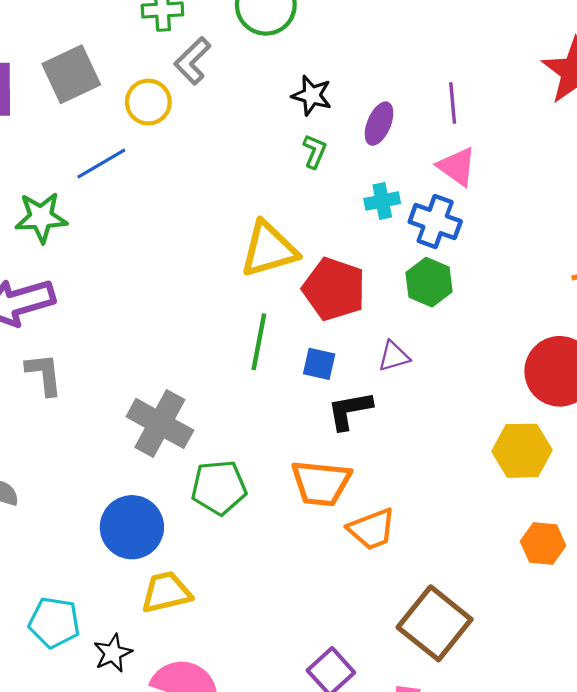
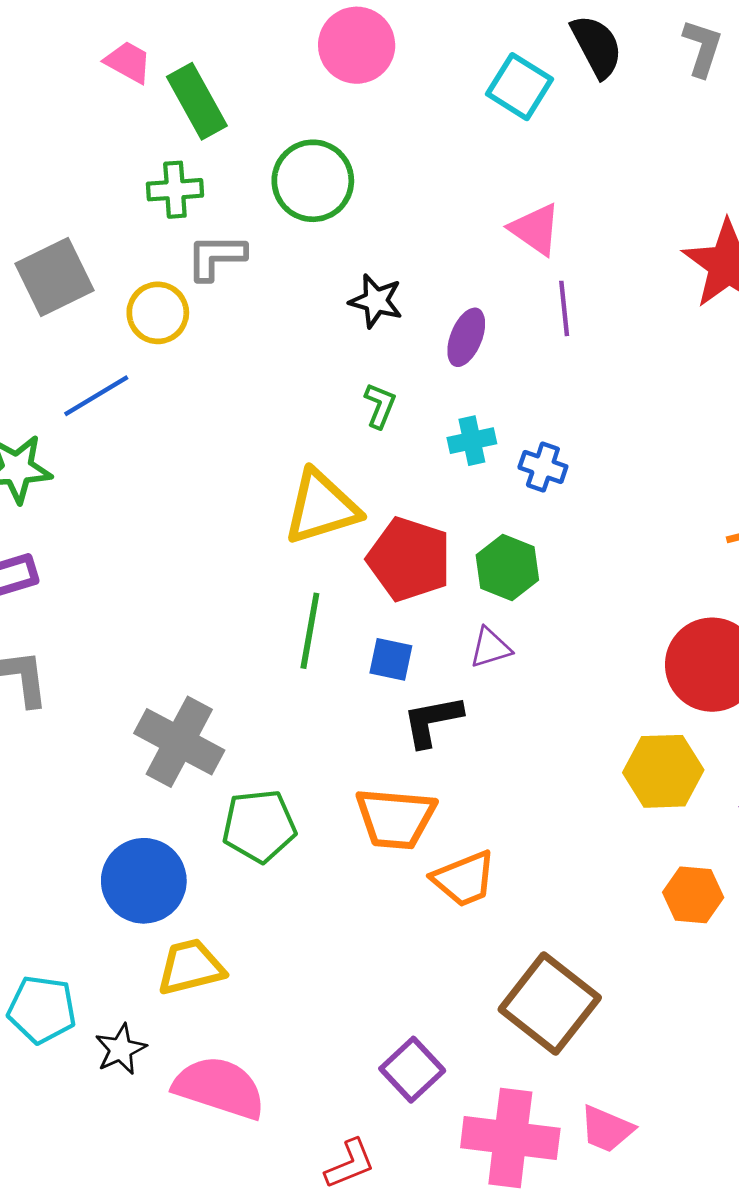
gray L-shape: (193, 61) -> (216, 257), turned 45
green L-shape: (315, 151) -> (380, 406), moved
pink triangle: (457, 167) -> (535, 229), moved
blue cross: (435, 222) -> (543, 467), size x0.7
green hexagon: (429, 282) -> (507, 567), moved

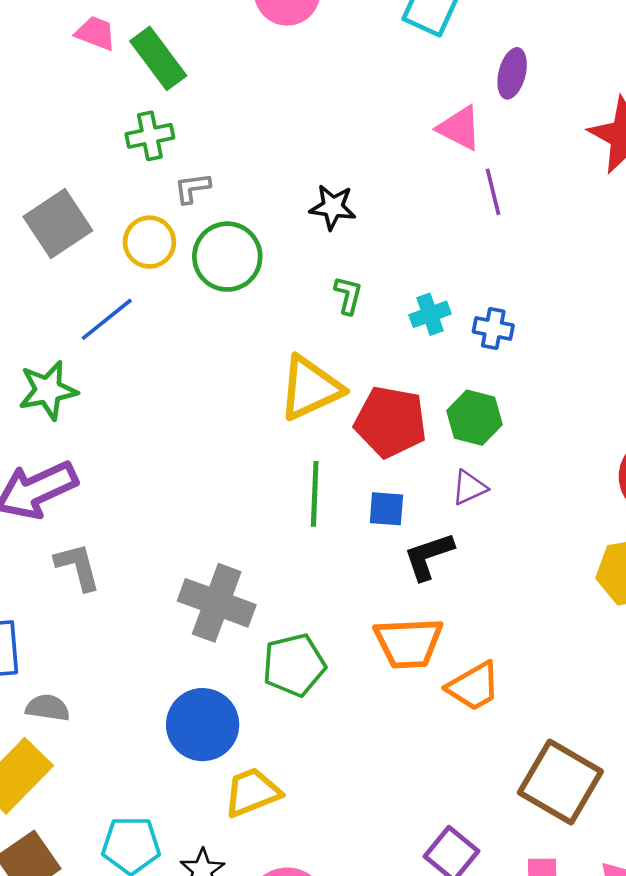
green circle: (313, 181) -> (227, 257), moved
gray L-shape: (216, 257) -> (192, 188), size x0.7
purple ellipse: (466, 337) -> (512, 73), moved

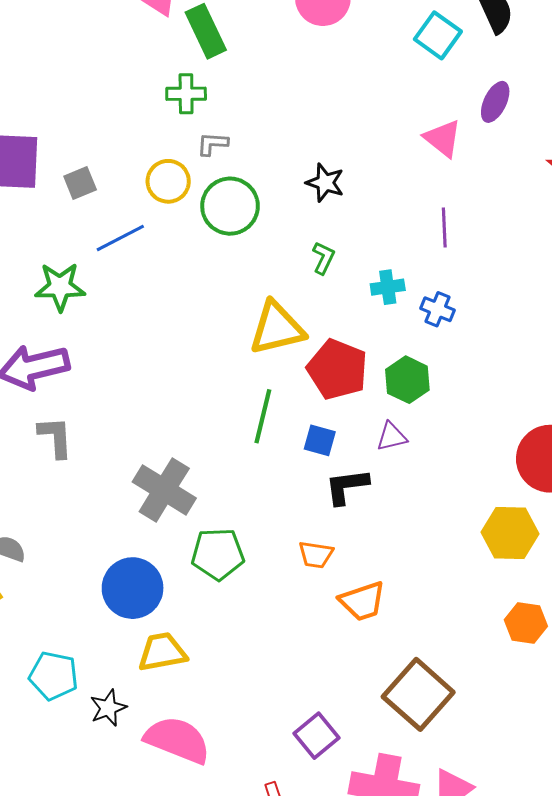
purple line: (493, 192) -> (444, 227), moved
gray square: (58, 224) -> (80, 183), moved, size x0.6
orange trapezoid: (409, 643) -> (316, 555), size x0.6

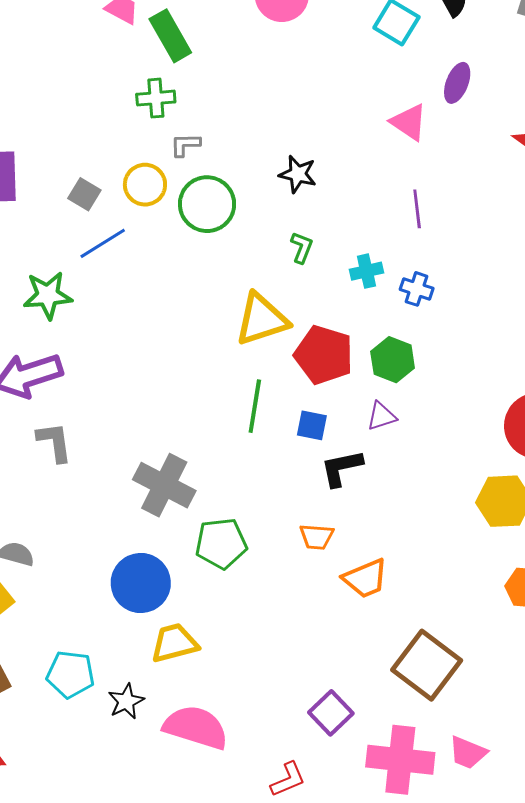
gray square: (80, 183) -> (84, 194), moved, turned -32

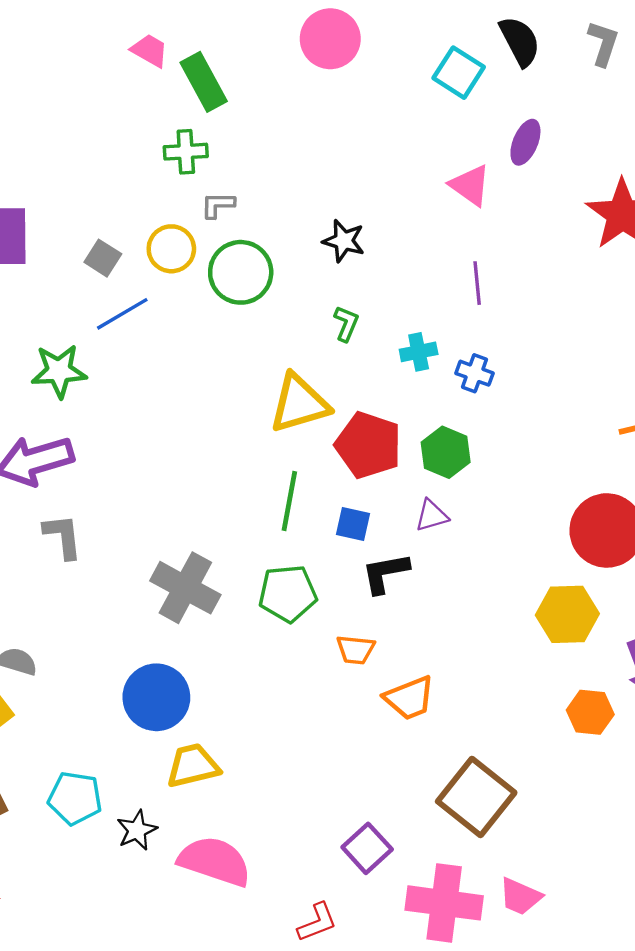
green pentagon: (221, 543) -> (288, 594), moved

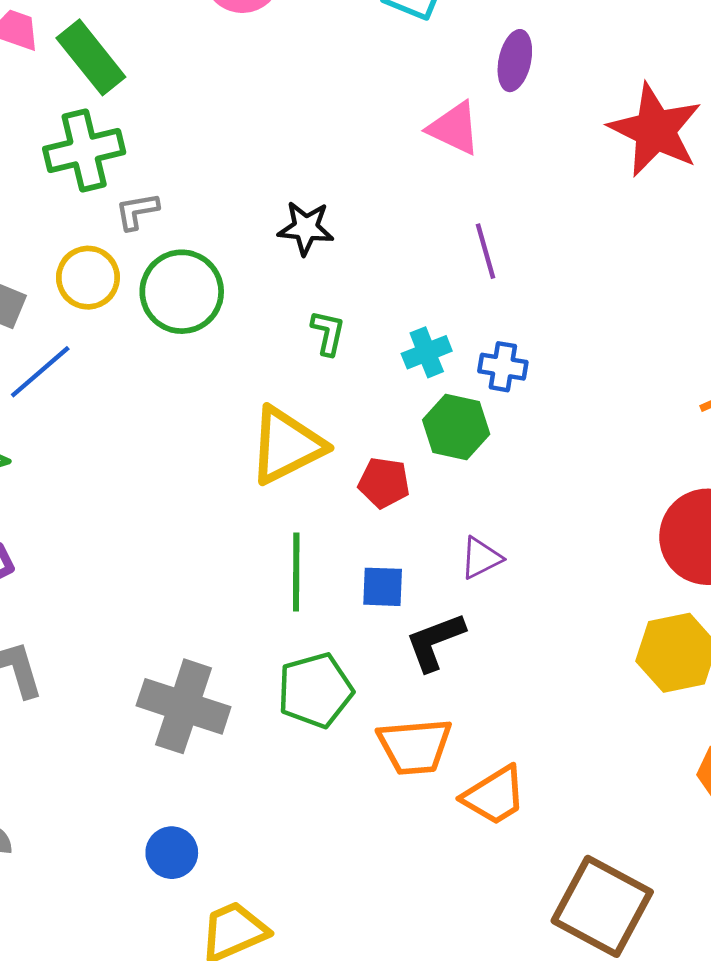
green cross: (186, 152) -> (84, 150), size x1.4
red pentagon: (368, 445) -> (384, 483), size x0.6
green hexagon: (446, 452) -> (456, 427), moved
orange trapezoid: (356, 650) -> (415, 746), size x1.5
blue circle: (156, 697) -> (172, 853), size x0.6

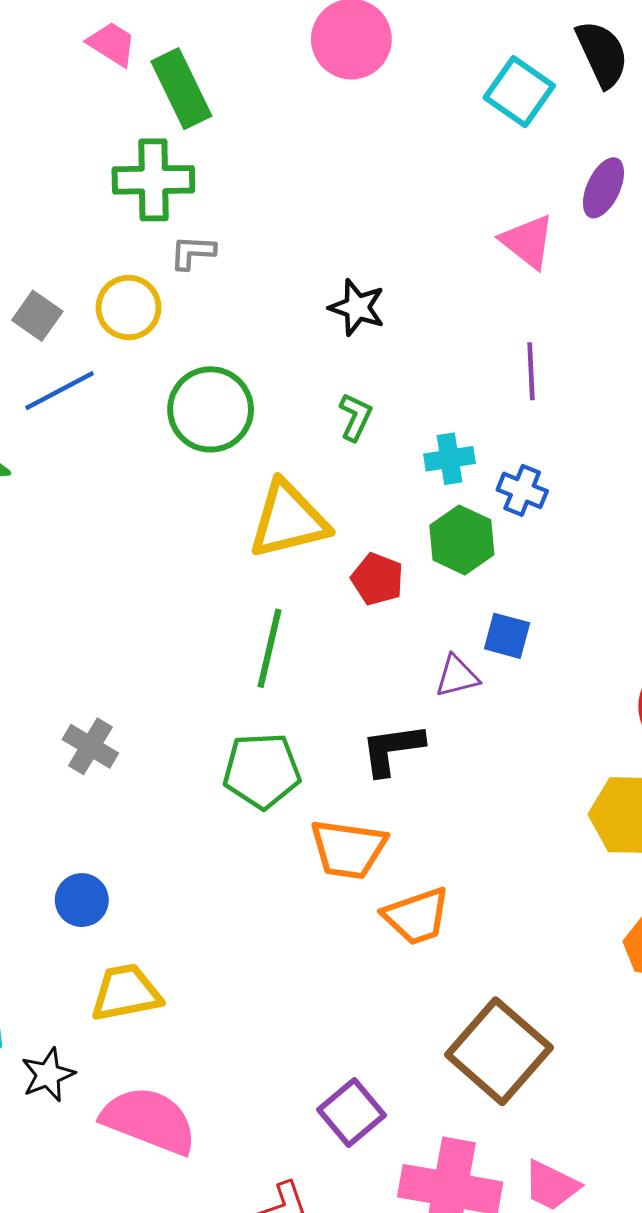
green circle: (182, 292) -> (211, 409), moved
blue square: (383, 587) -> (507, 636), moved
gray cross: (184, 706) -> (90, 746), moved, size x0.6

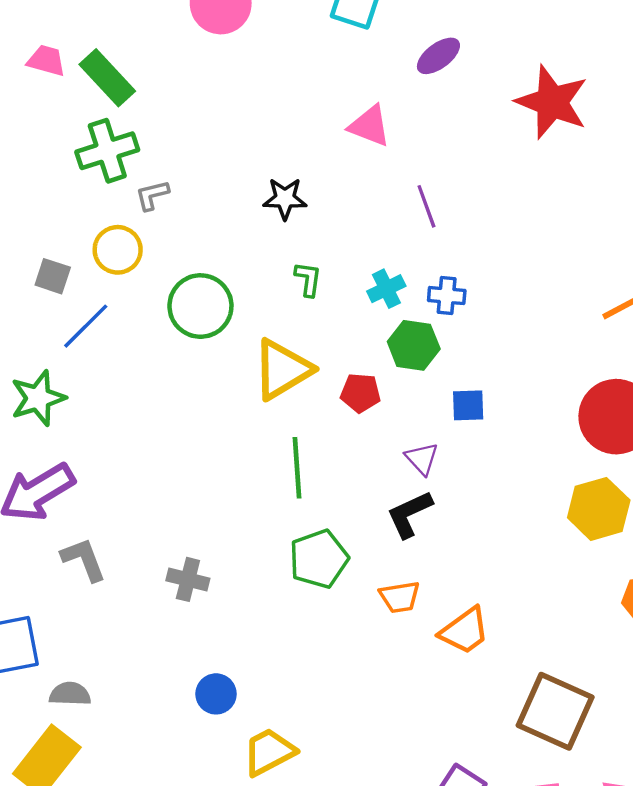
purple ellipse: (603, 188) -> (438, 56), turned 45
pink triangle: (528, 241) -> (370, 126), moved
purple triangle: (457, 676) -> (422, 459), moved, turned -42
orange trapezoid: (348, 849) -> (400, 597), size x0.7

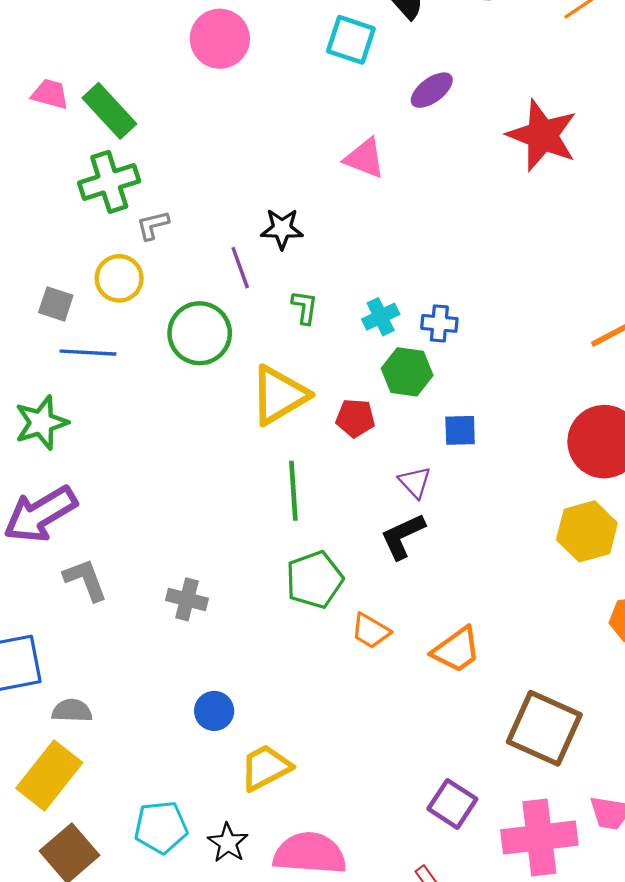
purple line: (426, 206) -> (240, 268), moved
blue line: (86, 326) -> (88, 353), turned 48
orange trapezoid: (400, 597) -> (371, 631), moved, turned 39

